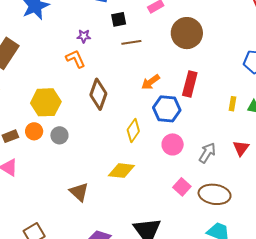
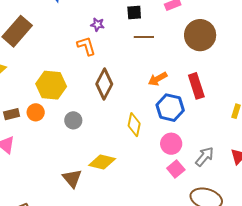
red rectangle: (190, 84) -> (196, 86), turned -40
yellow diamond: (133, 131) -> (134, 125), turned -30
gray circle: (59, 135) -> (73, 120), moved
yellow diamond: (121, 171) -> (102, 162), moved
pink square: (182, 187) -> (176, 169), moved

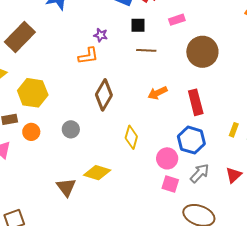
orange L-shape: (86, 46) -> (88, 56), turned 95
yellow hexagon: (51, 85) -> (33, 93), moved
blue hexagon: (170, 108) -> (191, 140), moved
orange circle: (36, 112) -> (31, 132), moved
pink square: (176, 169) -> (170, 184), turned -36

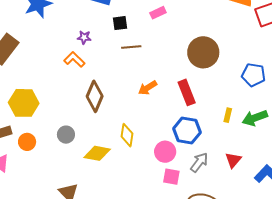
brown circle: (202, 52) -> (203, 52), moved
orange L-shape: (88, 56) -> (74, 59), turned -120
yellow diamond: (97, 173) -> (97, 153), moved

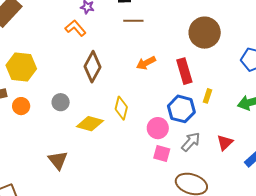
yellow rectangle: (228, 115) -> (208, 96), moved

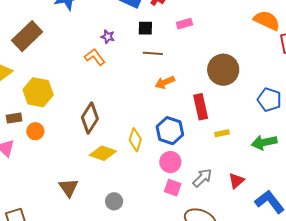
orange arrow: (146, 63) -> (165, 82), moved
brown diamond: (92, 67) -> (90, 118), moved
yellow rectangle: (208, 96) -> (222, 133), turned 56
gray circle: (61, 102) -> (114, 201), moved
blue hexagon: (181, 109) -> (170, 131), moved

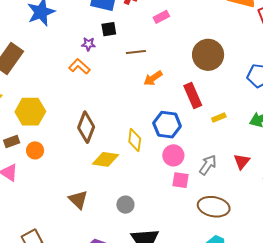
black square: (145, 28) -> (109, 29), moved

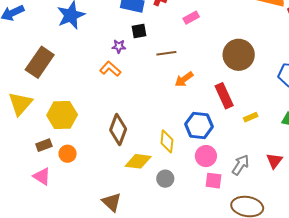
gray circle: (125, 205) -> (165, 179), moved

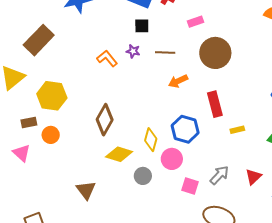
purple star: (119, 46) -> (133, 51), moved
brown circle: (239, 55) -> (215, 53), moved
pink circle: (206, 156) -> (172, 159), moved

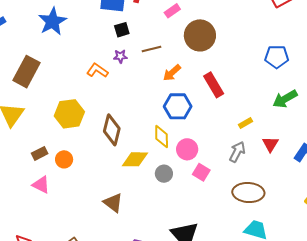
yellow hexagon: (52, 96) -> (69, 114), moved
blue hexagon: (185, 129) -> (178, 106), moved
yellow rectangle: (237, 130) -> (245, 123), moved
pink square: (190, 186) -> (201, 172), moved, turned 30

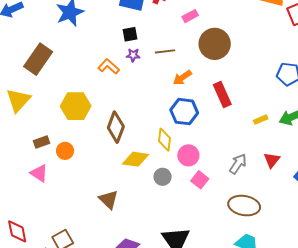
black square: (122, 30) -> (130, 34), moved
yellow rectangle: (245, 123) -> (261, 120), moved

